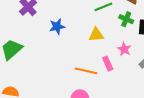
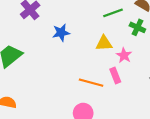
pink star: (124, 49) -> (124, 55), moved

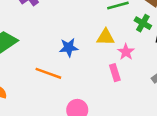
blue star: (61, 33) -> (69, 48), moved
orange line: (91, 83) -> (48, 73), moved

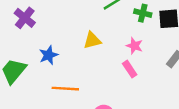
yellow triangle: (106, 37) -> (92, 40), moved
blue star: (69, 48) -> (48, 55), moved

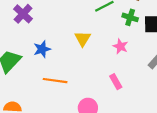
yellow triangle: (92, 40) -> (83, 39), turned -48
pink rectangle: (130, 69) -> (116, 82), moved

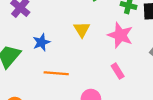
pink star: (120, 46) -> (120, 35), size x1.6

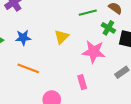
pink star: (120, 35) -> (94, 52), turned -30

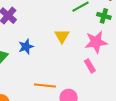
orange line: (28, 68) -> (45, 86), moved
pink rectangle: (82, 82) -> (90, 66), moved

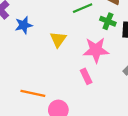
blue star: (26, 47) -> (24, 25), moved

